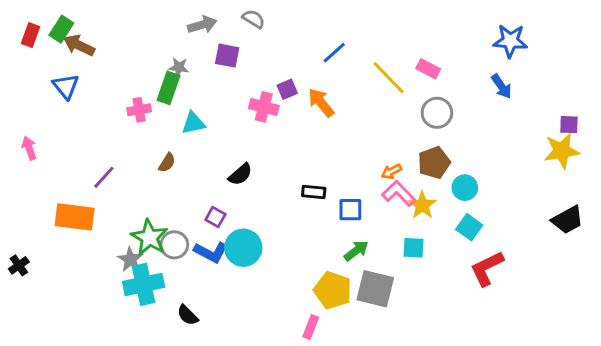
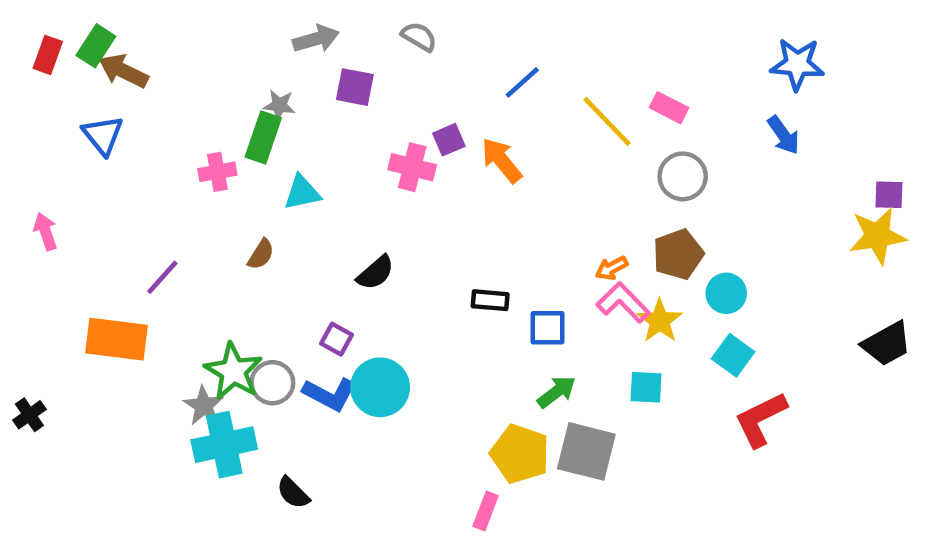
gray semicircle: (254, 19) -> (419, 37), moved

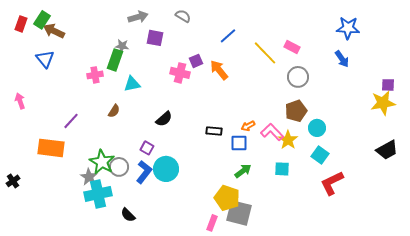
orange arrow: (612, 268) -> (248, 126), moved
blue L-shape: (330, 394) -> (144, 172), turned -80
gray square: (586, 451) -> (239, 213), moved

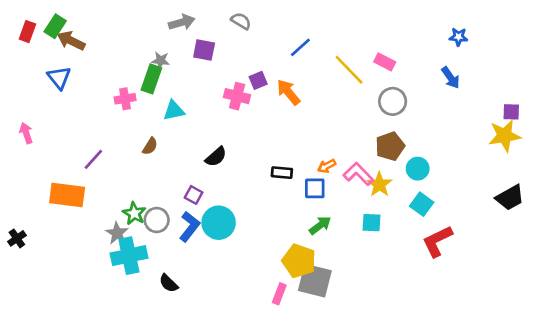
blue star: (348, 28) -> (458, 37), size x0.6
green star: (102, 162) -> (134, 213), size x0.7

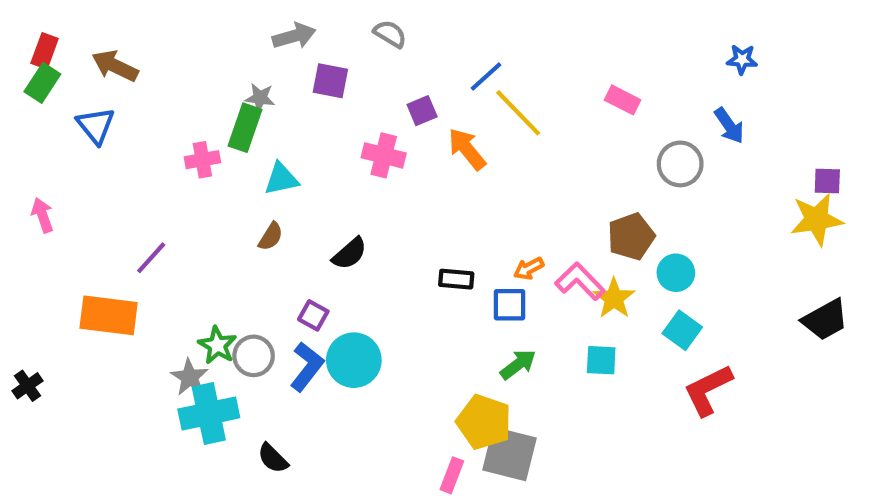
green rectangle: (55, 26) -> (42, 83), moved
yellow line: (349, 70) -> (518, 113), moved
purple square: (258, 80) -> (422, 111), moved
gray circle: (393, 101) -> (680, 164), moved
brown semicircle: (150, 146) -> (271, 236), moved

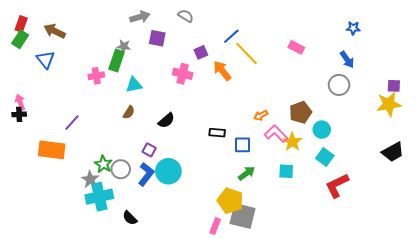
gray circle: (680, 164) -> (339, 85), moved
orange arrow: (529, 268) -> (261, 115), moved
black cross: (28, 386) -> (19, 114), moved, turned 32

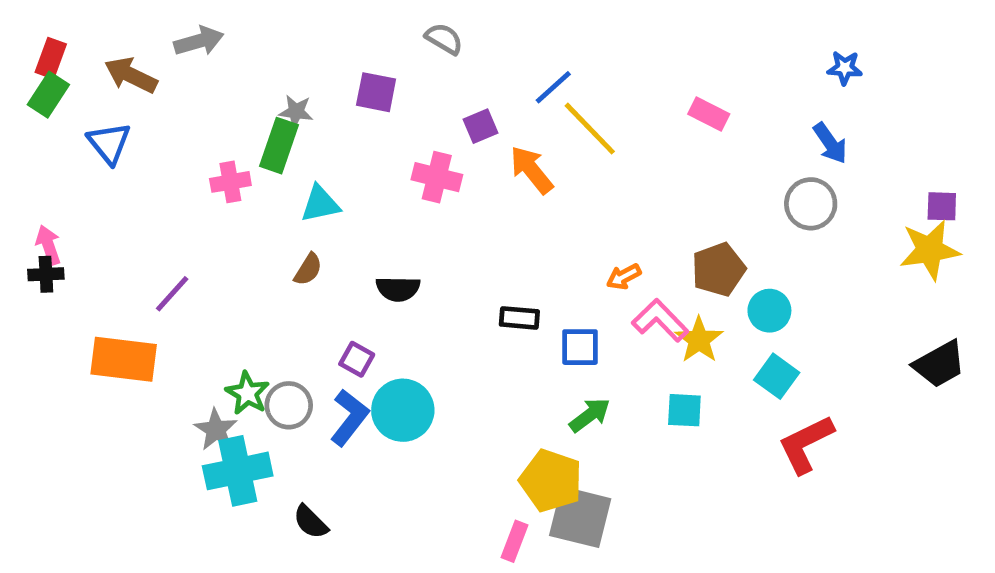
gray arrow: (140, 17) -> (199, 41), moved
black semicircle: (166, 120) -> (398, 289), turned 42

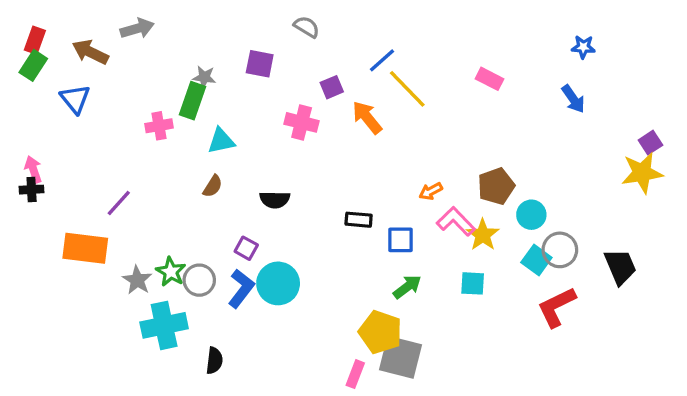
gray circle: (811, 204) -> (560, 250), moved
purple square: (942, 206) -> (650, 143), turned -35
black trapezoid: (939, 364) -> (620, 267), moved, turned -84
gray star: (216, 430) -> (137, 280), moved
black semicircle: (311, 522) -> (214, 361), turned -128

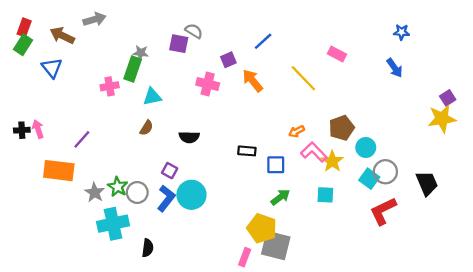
gray semicircle: (307, 27) -> (194, 31), moved
yellow line: (407, 89) -> (303, 78), moved
pink arrow: (33, 169) -> (38, 129), moved

